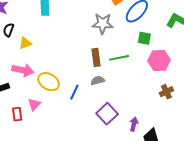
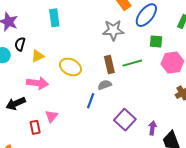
gray semicircle: (98, 80) -> (105, 85), moved
yellow ellipse: (49, 82) -> (70, 67), moved

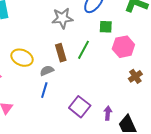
green line: (132, 63) -> (83, 50), turned -42
gray semicircle: (105, 85) -> (47, 71), moved

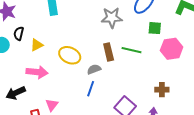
green line: (83, 50) -> (131, 50), turned 72
brown cross: (135, 76) -> (162, 90), moved, turned 32

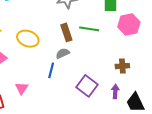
gray semicircle: (94, 69) -> (63, 53), moved
pink triangle: (52, 105) -> (22, 88), moved

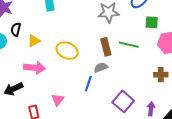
brown cross: (122, 66) -> (161, 75), moved

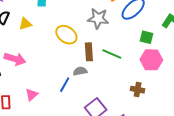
green square: (152, 22) -> (147, 37), moved
yellow triangle: (34, 41) -> (25, 24), moved
yellow ellipse: (67, 51) -> (66, 35), moved

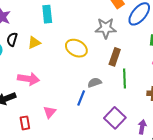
brown rectangle: (89, 52) -> (115, 57), moved, turned 30
green line: (112, 54) -> (124, 78), moved, turned 72

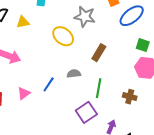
gray star: (106, 28) -> (85, 17), moved
green line: (124, 78) -> (99, 88), moved
blue line: (81, 98) -> (49, 84), moved

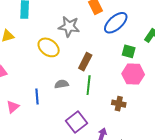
blue line: (49, 84) -> (37, 96), turned -35
green line: (99, 88) -> (89, 85), moved

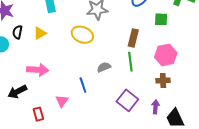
brown rectangle: (85, 62) -> (133, 38), moved
pink hexagon: (133, 74) -> (166, 55), moved
brown cross: (119, 104) -> (163, 81), moved

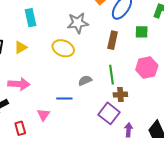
brown rectangle: (133, 38) -> (113, 40), moved
brown cross: (163, 81) -> (120, 95), moved
blue line: (83, 85) -> (64, 99), turned -70
purple arrow: (155, 107) -> (128, 130), moved

